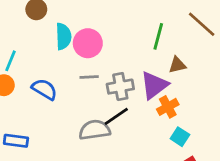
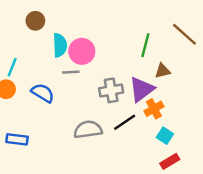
gray line: (89, 77) -> (71, 72), moved
black line: (116, 116) -> (125, 122), moved

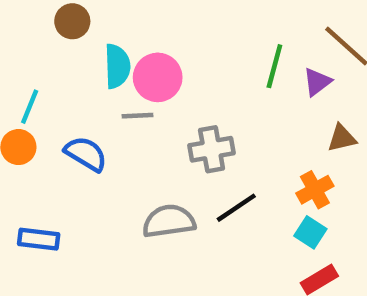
brown triangle: (162, 71) -> (342, 138), moved
purple triangle: (142, 89) -> (317, 82), moved, size x0.6
orange cross: (154, 109) -> (315, 190), moved

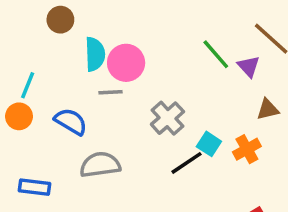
green line: (274, 66) -> (216, 54), turned -56
purple triangle: (317, 82) -> (249, 66), turned -35
gray cross: (212, 149) -> (167, 118), turned -32
gray semicircle: (169, 221) -> (100, 165), moved
cyan square: (310, 232) -> (209, 144), moved

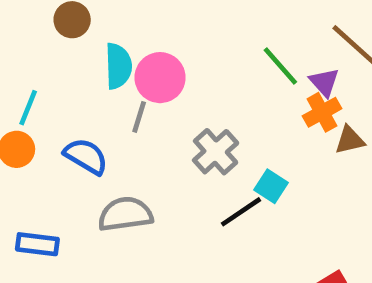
gray line: (111, 92) -> (139, 117), turned -70
orange cross: (247, 149) -> (322, 112), moved

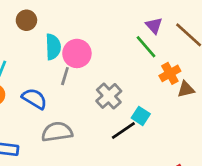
purple triangle: (324, 82) -> (154, 26), moved

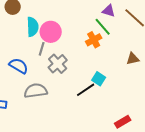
purple triangle: (154, 26) -> (109, 11), turned -32
orange cross: (170, 73) -> (94, 40), moved
gray cross: (109, 96) -> (58, 64), moved

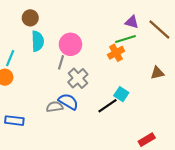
cyan semicircle: (33, 27) -> (38, 41), moved
green line: (103, 27) -> (126, 39), turned -66
blue semicircle: (19, 66) -> (68, 101), moved
gray semicircle: (36, 91) -> (55, 107), size x0.7

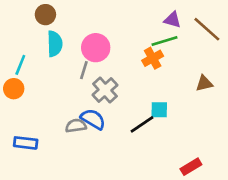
cyan square: (121, 94) -> (159, 110), turned -32

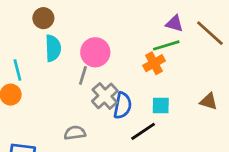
cyan line: (20, 65) -> (17, 70), turned -36
brown triangle: (204, 83) -> (209, 101), moved, turned 30
cyan square: (159, 110) -> (161, 106), moved
blue semicircle: (93, 119) -> (123, 106), moved, turned 70

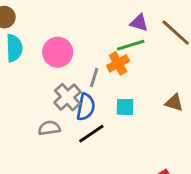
gray line: (83, 75) -> (94, 77), moved
black line: (143, 131) -> (91, 134), moved
gray semicircle: (75, 133) -> (49, 128), moved

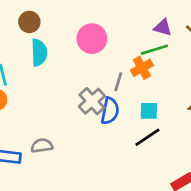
pink circle: (58, 52) -> (92, 39), moved
gray semicircle: (49, 128) -> (42, 146), moved
black line: (91, 134) -> (147, 137), moved

